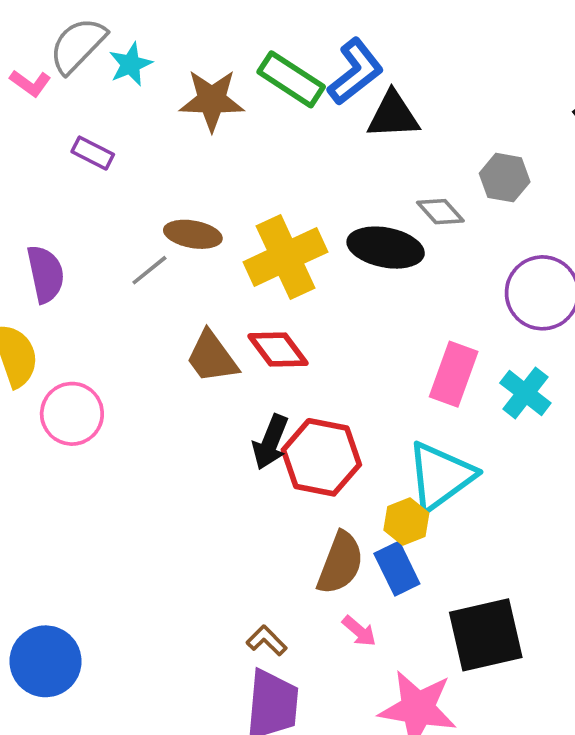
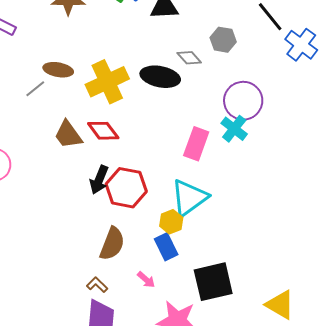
cyan cross: (525, 393) -> (234, 129), moved
brown semicircle: (340, 563) -> (112, 244), moved

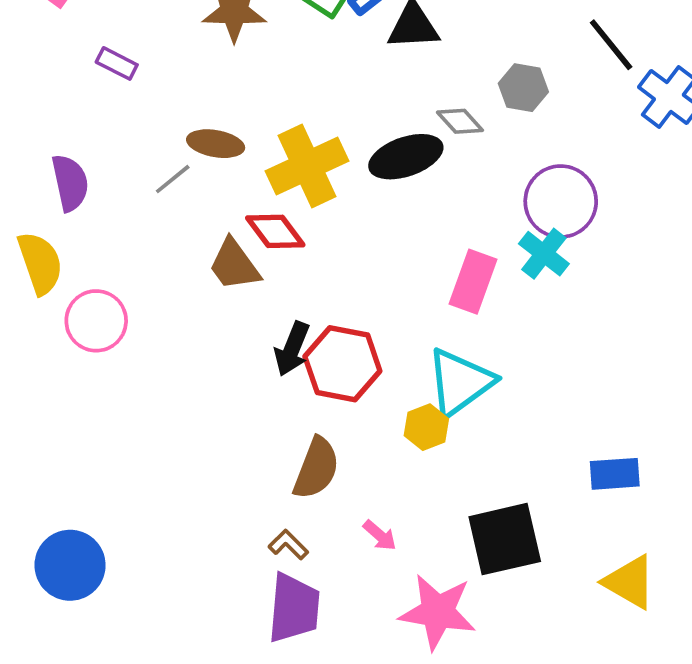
black ellipse: (160, 77) -> (406, 157), turned -30
red diamond: (103, 131) -> (275, 231), moved
blue rectangle: (166, 247) -> (615, 474), moved, turned -68

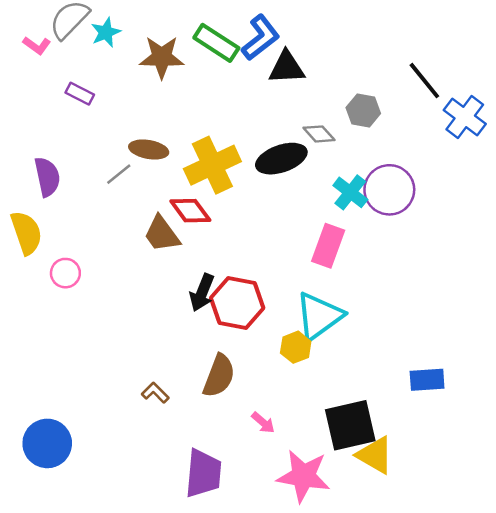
cyan cross: (544, 254) -> (350, 192), moved
pink circle: (96, 321) -> (65, 273), size x0.7
brown L-shape: (288, 545) -> (155, 393), moved
yellow triangle: (630, 582) -> (375, 455), moved

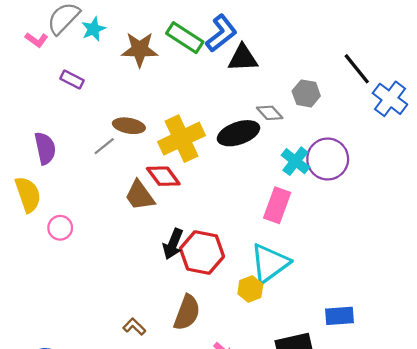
blue rectangle: (427, 380) -> (339, 316), moved

